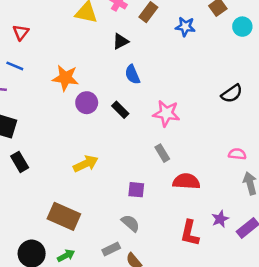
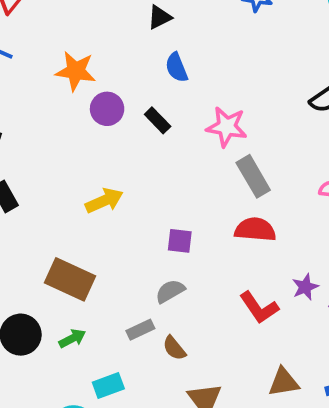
gray rectangle: (162, 153) -> (253, 176), moved, size x1.5
gray semicircle: (130, 223) -> (170, 291), turned -72
red L-shape: (190, 233) -> (259, 308), turned -48

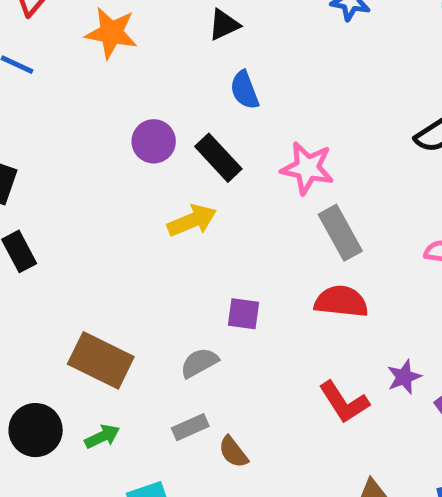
orange star: (76, 71) -> (111, 33), moved
black rectangle: (158, 120) -> (218, 158), size x1.4
yellow arrow: (104, 201) -> (192, 221), moved
gray semicircle: (170, 291) -> (199, 363), moved

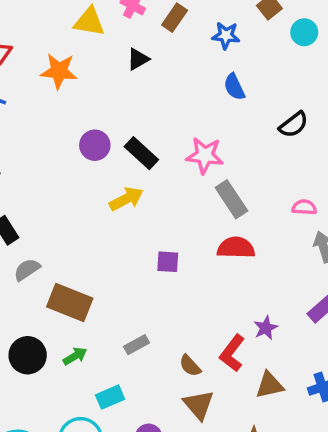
blue semicircle: (244, 90) -> (234, 87), moved
gray semicircle: (199, 363) -> (27, 270), moved
purple star: (404, 377) -> (266, 328), moved
red L-shape: (344, 402) -> (232, 353), moved, turned 75
brown semicircle: (233, 452) -> (190, 366), moved

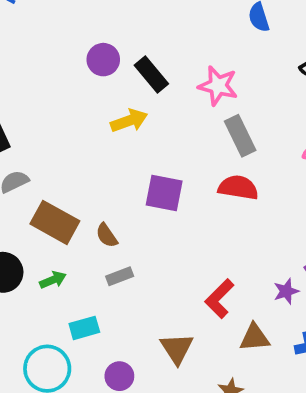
purple square: (168, 262) -> (164, 193), size x1.5
purple star: (266, 328) -> (286, 291), moved
brown semicircle: (190, 366) -> (107, 235), moved

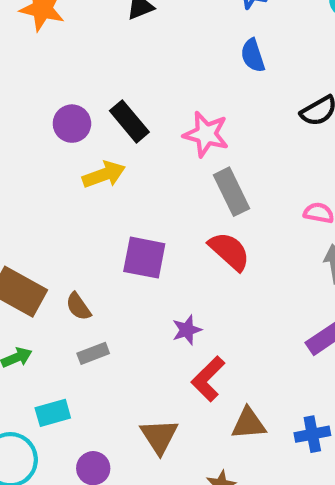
purple circle: (103, 60) -> (72, 124), moved
red semicircle: (238, 188) -> (229, 251), turned 33
purple star: (286, 291) -> (187, 330), moved

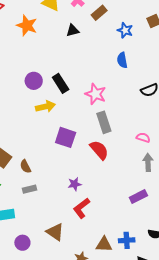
purple square: (144, 258) -> (66, 137), moved
brown triangle: (249, 424) -> (104, 244), moved
brown triangle: (159, 436) -> (55, 232), turned -30

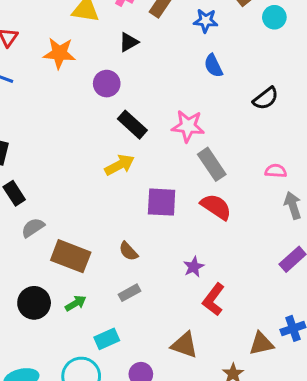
purple circle: (34, 81) -> (107, 84), moved
brown semicircle: (25, 166) -> (128, 251), moved

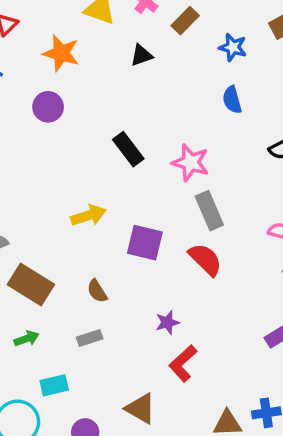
purple circle: (107, 84) -> (48, 107), moved
yellow arrow: (120, 165) -> (88, 215), moved

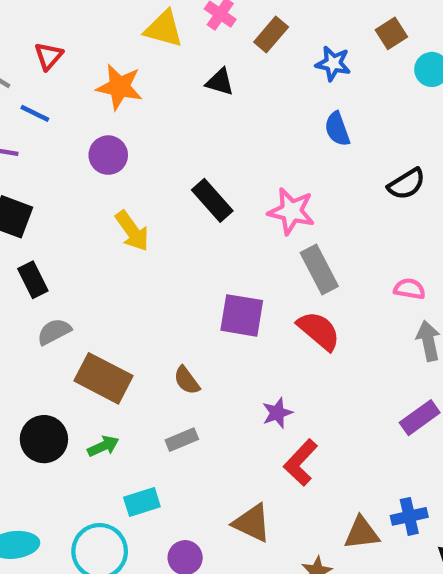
black triangle: (141, 55) -> (220, 82), turned 40
yellow arrow: (88, 215) -> (132, 231), moved, turned 76

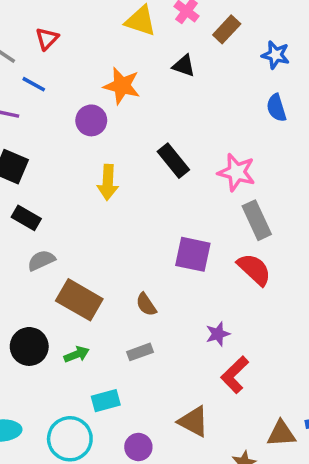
orange star: (119, 87) -> (122, 86), moved
yellow arrow: (132, 231) -> (108, 182), turned 36
black rectangle: (33, 280) -> (26, 218), turned -36

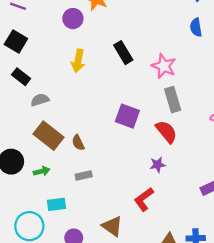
gray semicircle: (41, 260) -> (40, 100), moved
brown semicircle: (146, 305) -> (78, 143), moved
purple star: (218, 334) -> (158, 165), moved

